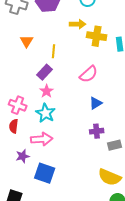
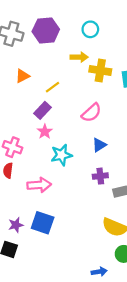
orange triangle: (27, 41) -> (23, 76), turned 32
yellow line: (54, 51) -> (53, 87), turned 48
cyan star: (46, 113) -> (61, 155), moved, turned 30
purple star: (23, 156) -> (16, 225), moved

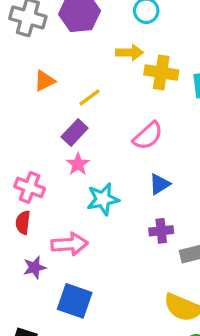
purple star: (16, 225) -> (35, 267), moved

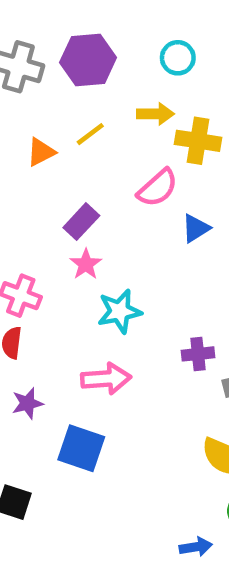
yellow line: (90, 97) -> (90, 134), moved
pink semicircle: (148, 136) -> (158, 188), moved
blue triangle: (160, 184) -> (196, 228), moved
pink arrow: (70, 244) -> (106, 379), moved

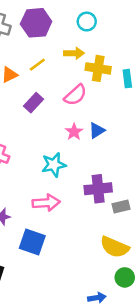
purple rectangle: (81, 222) -> (34, 103), moved
blue triangle: (196, 228) -> (97, 130), moved
pink star: (86, 264) -> (74, 132), moved
purple cross: (198, 354) -> (98, 189), size x1.5

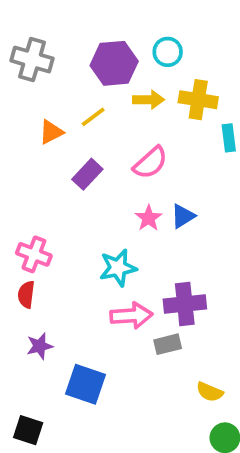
purple hexagon: (36, 23) -> (114, 63), moved
yellow cross: (98, 68) -> (198, 100), moved
pink arrow: (46, 203) -> (131, 316), moved
gray rectangle: (121, 207) -> (168, 344), moved
yellow semicircle: (115, 247) -> (210, 392), size x0.6

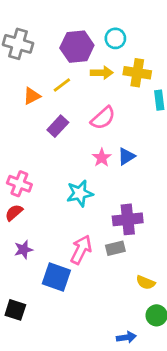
red semicircle: (26, 294) -> (14, 213), turned 42
pink arrow: (131, 316) -> (81, 250), moved, turned -60

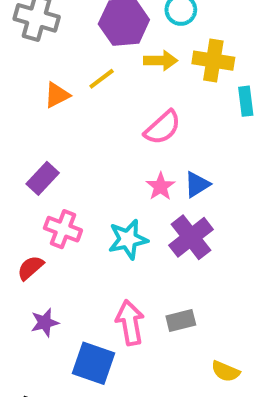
purple rectangle: (58, 126) -> (43, 178), moved
pink cross: (19, 184) -> (63, 229), moved
purple cross: (128, 219) -> (191, 237), moved, turned -32
pink arrow: (81, 250) -> (130, 323), turned -36

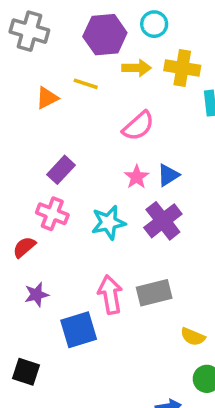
yellow line: (102, 79) -> (86, 84), turned 55
purple rectangle: (43, 178) -> (61, 170), moved
gray rectangle: (181, 321) -> (154, 293), size x1.4
blue square: (93, 363) -> (79, 330), turned -36

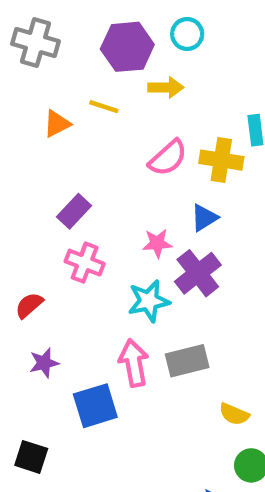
yellow cross: (182, 68) -> (221, 160), moved
pink star: (137, 177) -> (157, 243), moved, turned 30
pink cross: (52, 214) -> (85, 263), moved
cyan star: (108, 223) -> (149, 301), moved

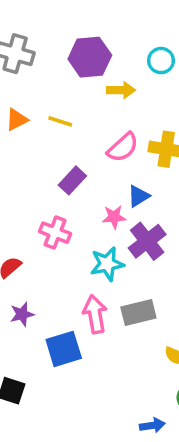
cyan circle: (187, 34) -> (161, 61), moved
yellow line: (104, 107) -> (60, 121), moved
orange triangle: (57, 124) -> (17, 120), moved
purple rectangle: (74, 211) -> (72, 180), moved
blue triangle: (204, 218) -> (138, 196), moved

